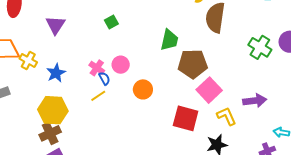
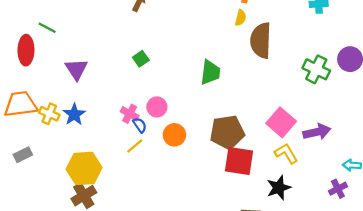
brown pentagon: (193, 64) -> (227, 132), moved
blue star: (56, 73) -> (74, 114), moved
orange circle: (143, 89) -> (174, 135), moved
pink square: (209, 90) -> (281, 122), moved

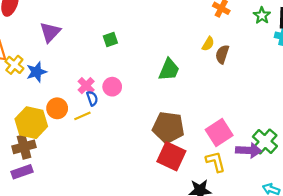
yellow semicircle: (241, 18) -> (208, 44), moved
brown semicircle: (261, 40) -> (222, 54), size x0.6
green cross: (316, 69) -> (265, 141), moved
orange circle: (174, 135) -> (57, 108), moved

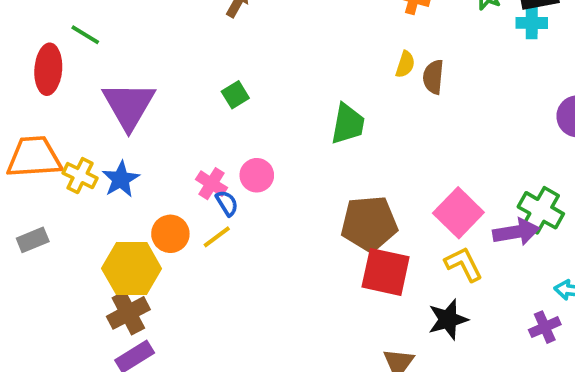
purple triangle: (50, 32) -> (129, 105), size x1.4

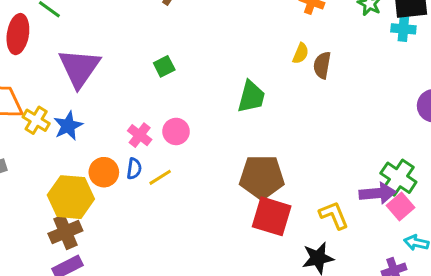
blue semicircle: (227, 203) -> (134, 169), moved, turned 35
pink square: (458, 213) -> (400, 206), moved, size x0.7
yellow line: (217, 237) -> (160, 177), moved

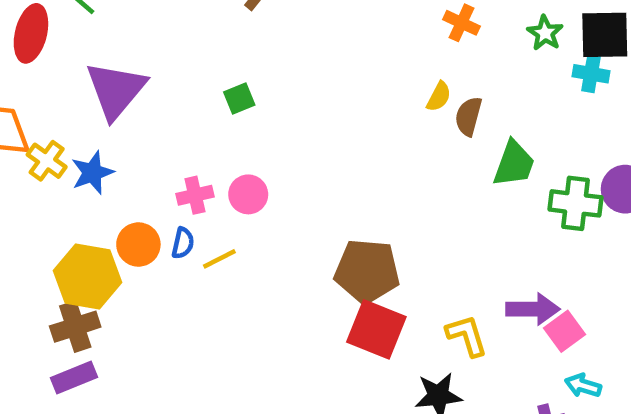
green trapezoid: (251, 97) -> (514, 164), moved
pink cross: (140, 135) -> (195, 195), turned 35
green cross: (398, 178) -> (576, 203), moved, turned -32

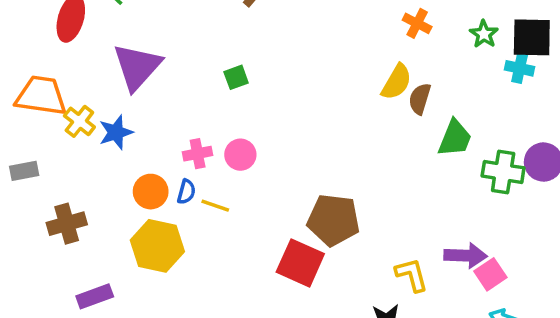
yellow semicircle: (439, 97) -> (397, 82), size x1.5
yellow line: (219, 259) -> (215, 206), turned 44
yellow hexagon: (88, 276) -> (157, 246), moved
brown cross: (75, 327) -> (67, 224), moved
red square: (376, 329) -> (300, 263), moved

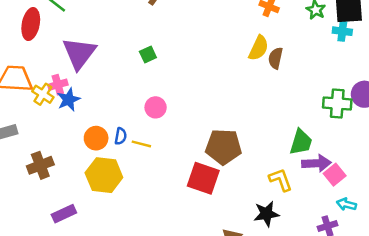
green trapezoid: (455, 138) -> (301, 142), moved
pink cross: (198, 154) -> (58, 85), moved

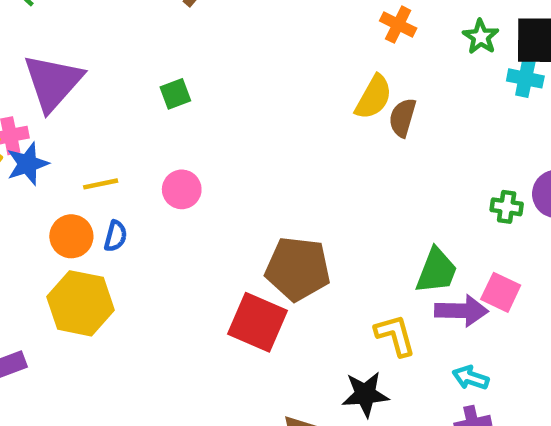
green cross: (337, 104) -> (507, 207), size x0.6
yellow line: (141, 144) -> (101, 184), moved, turned -30
pink square: (335, 175) -> (501, 292), moved, turned -30
cyan arrow: (346, 204) -> (471, 378), moved

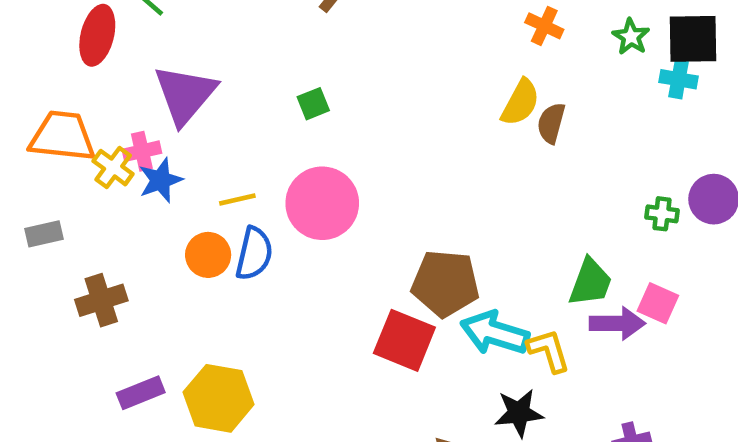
pink circle: (182, 189) -> (322, 203), size x1.8
blue semicircle: (116, 236) -> (254, 254), size x1.6
yellow hexagon: (81, 303) -> (219, 398), moved
cyan arrow: (471, 378) -> (495, 333), moved, size x1.8

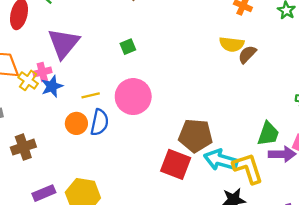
yellow semicircle: (520, 102) -> (232, 44), turned 70
brown semicircle: (551, 123) -> (247, 54), turned 30
yellow L-shape: (549, 351) -> (248, 168), size x1.4

